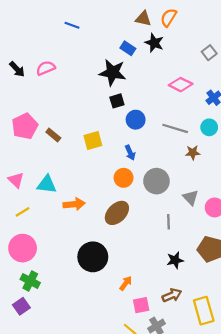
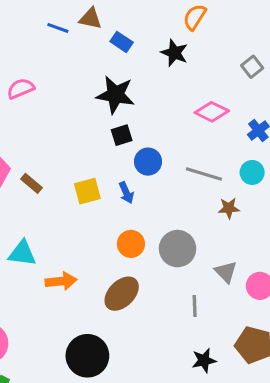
brown triangle: (143, 19) -> (91, 19), moved
blue rectangle: (128, 48) -> (122, 42), moved
blue arrow: (130, 153) -> (126, 193), moved

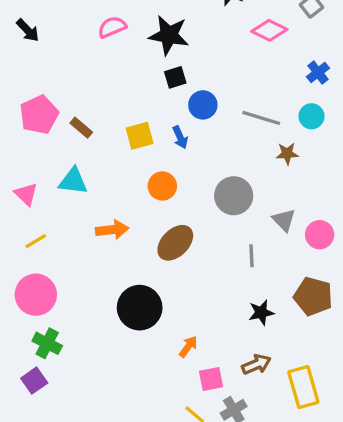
pink semicircle: (21, 89) -> (112, 27), moved
pink diamond: (212, 112) -> (269, 30), moved
orange circle: (131, 244) -> (162, 186), moved
cyan triangle: (22, 253) -> (73, 181), moved

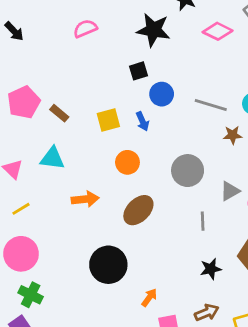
black star: (169, 35) -> (153, 30), moved
gray triangle: (284, 220) -> (230, 191), turned 45

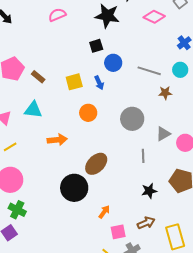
brown ellipse: (138, 210) -> (96, 164), moved

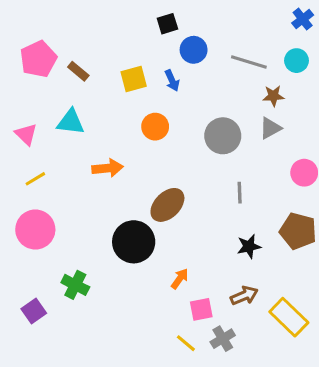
gray triangle: (163, 134) -> (270, 128), moved
green cross: (17, 210) -> (75, 285), moved
yellow rectangle: (175, 237) -> (289, 317), turned -30

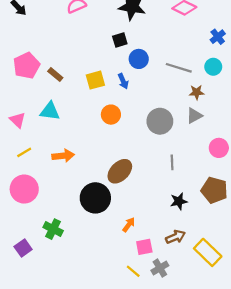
orange arrow: (108, 168) -> (63, 156), moved

